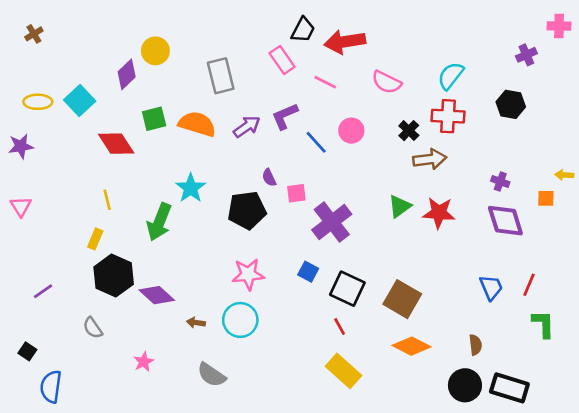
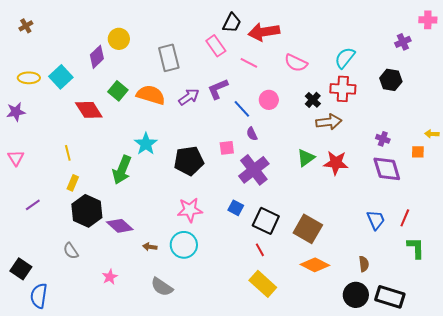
green square: (154, 119) -> (118, 91), turned -36
purple semicircle: (269, 178) -> (252, 134), moved
yellow line: (107, 200) -> (68, 153), moved
purple line: (43, 291) -> (33, 205), moved
black square: (27, 351) -> (21, 269), size x1.5

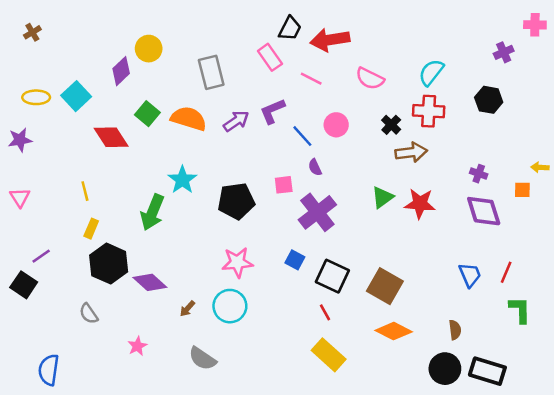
brown arrow: (150, 247) -> (187, 309), turned -56
black square: (21, 269) -> (24, 285), moved

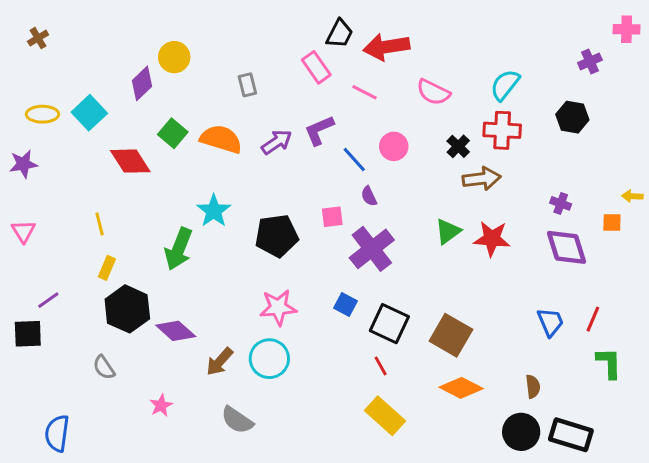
gray rectangle: (211, 72) -> (247, 85), size x0.6
black square: (24, 285) -> (28, 334), turned -36
brown arrow: (187, 309) -> (220, 362), size x1.5

